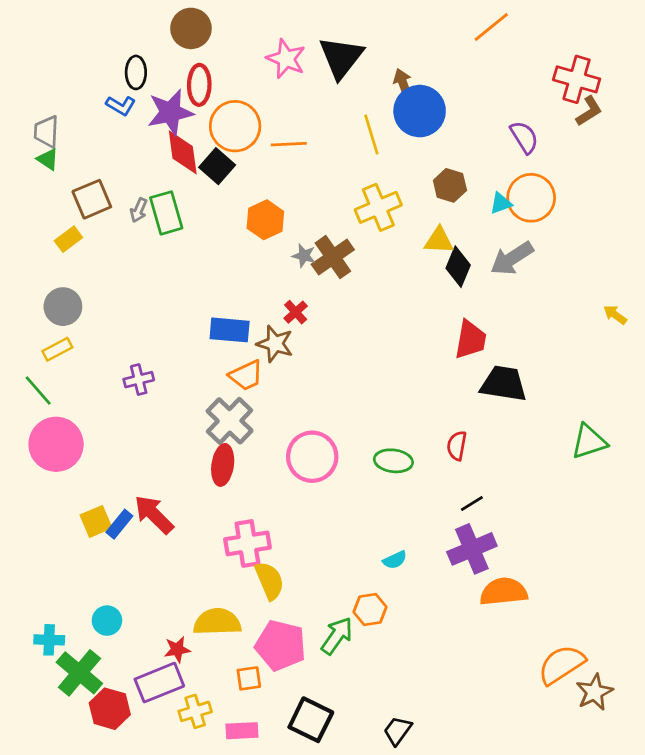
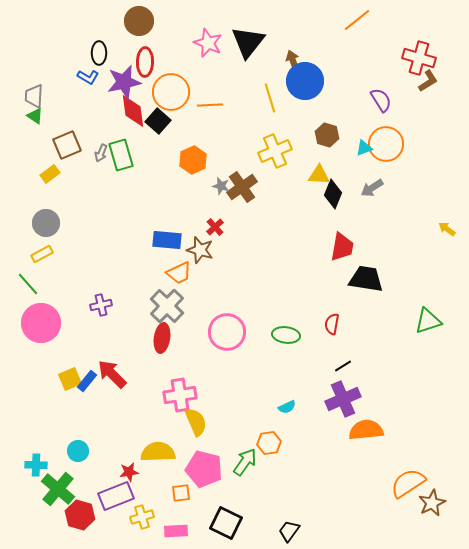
gray arrow: (512, 258) -> (372, 188), size x0.7
purple cross: (139, 380) -> (101, 305), moved

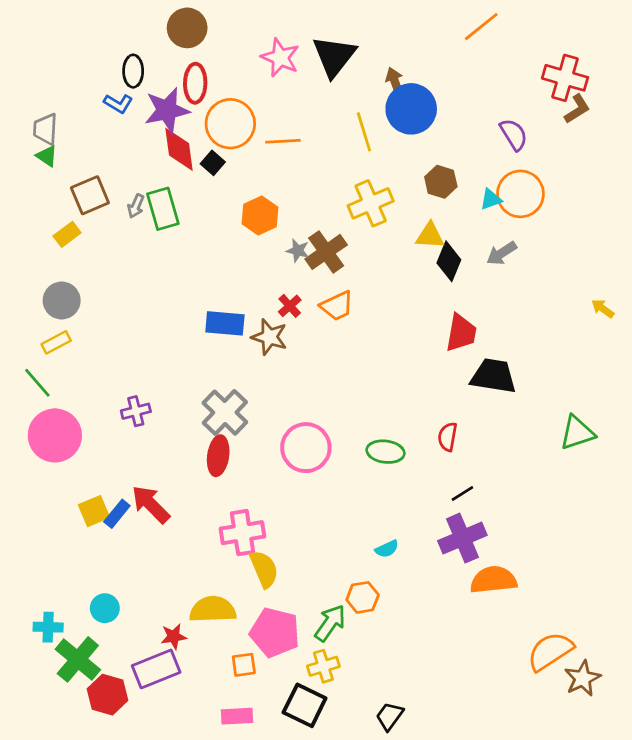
black square: (158, 121) -> (213, 163), size x0.7
orange trapezoid: (179, 273) -> (337, 306), moved
yellow cross: (142, 517) -> (323, 666), moved

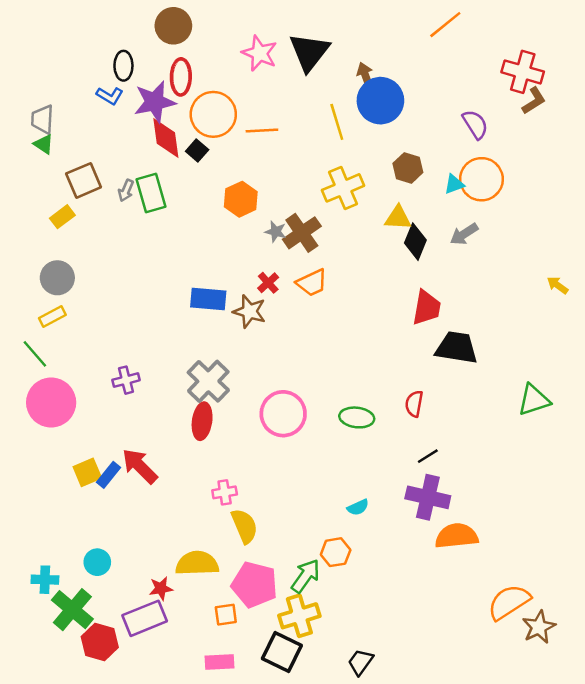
pink cross: (242, 533) -> (225, 492), size x0.6
purple cross: (462, 538) -> (428, 497), turned 36
yellow cross: (323, 666) -> (299, 616), size x1.4

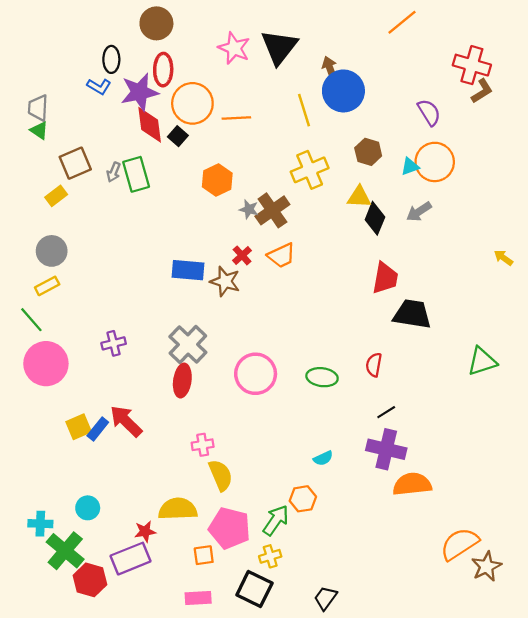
yellow cross: (299, 616) -> (270, 556), size x0.6

